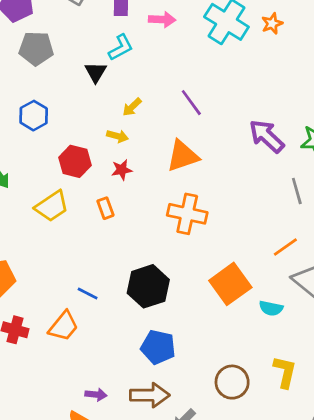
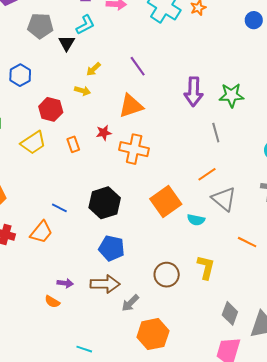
gray pentagon: (36, 48) -> (40, 26), moved
purple arrow: (267, 136) -> (194, 92), turned -132
red star: (122, 170) -> (104, 133), moved

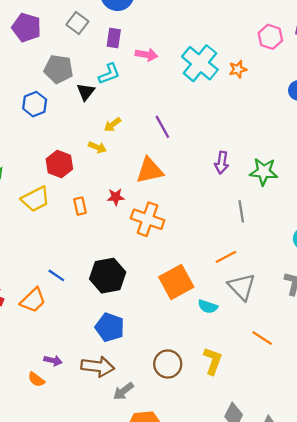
blue hexagon: (20, 75) -> (35, 104), moved
purple arrow: (194, 92) -> (222, 163), size x0.7

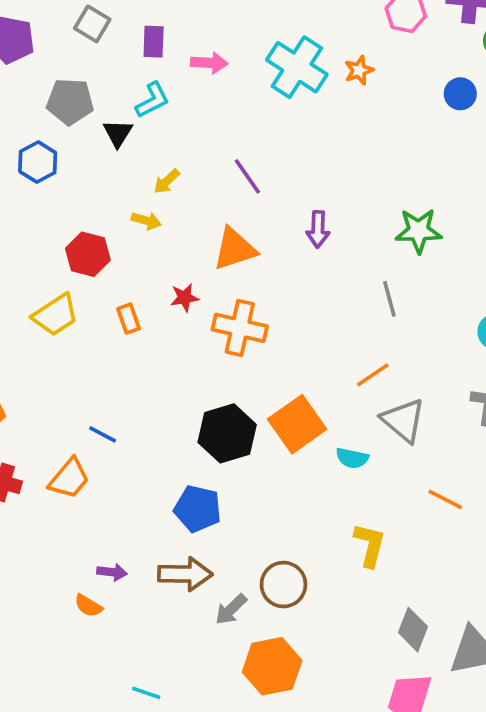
purple arrow: (222, 163) -> (318, 229), moved
black hexagon: (108, 276) -> (227, 433), moved
brown circle: (168, 364) -> (283, 585), moved

